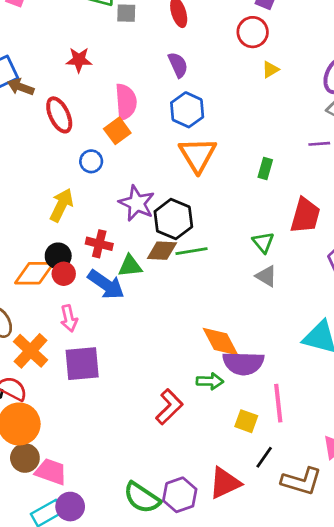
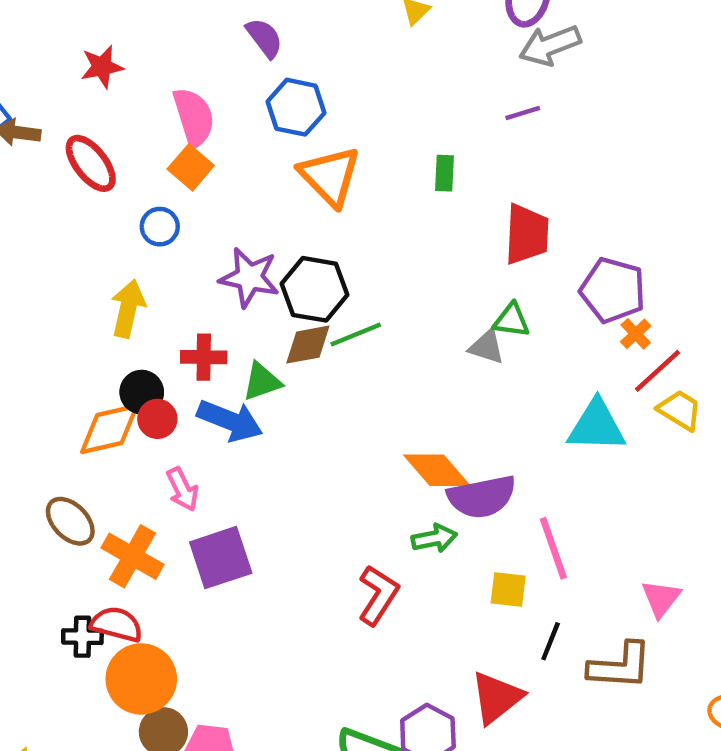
green triangle: (263, 242) -> (512, 320), moved, turned -30

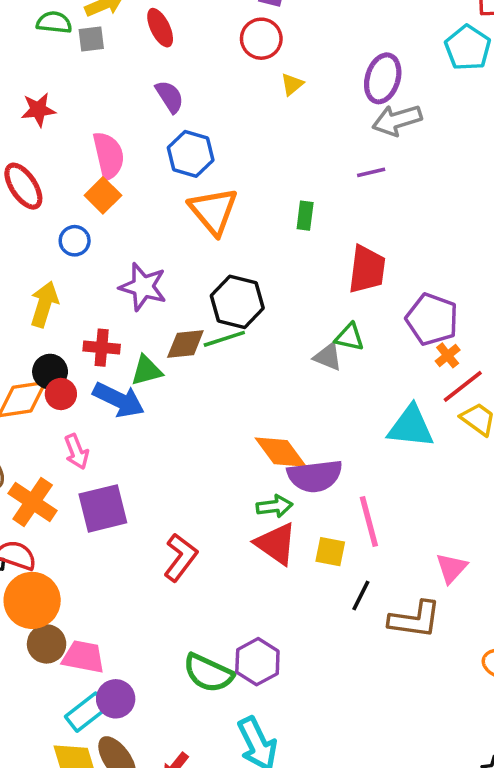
black hexagon: (315, 289) -> (237, 302), moved
red L-shape: (378, 595) -> (180, 557), moved
red triangle: (497, 698) -> (276, 544), moved, turned -51

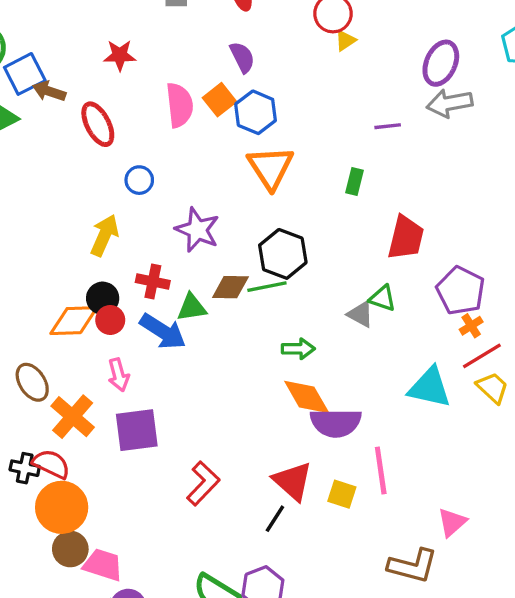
yellow triangle: (292, 84) -> (345, 40), moved
purple line: (371, 172) -> (388, 126), moved
orange square: (103, 195) -> (219, 100), moved
green arrow: (274, 506) -> (298, 349), moved
black line: (361, 596) -> (275, 519), moved

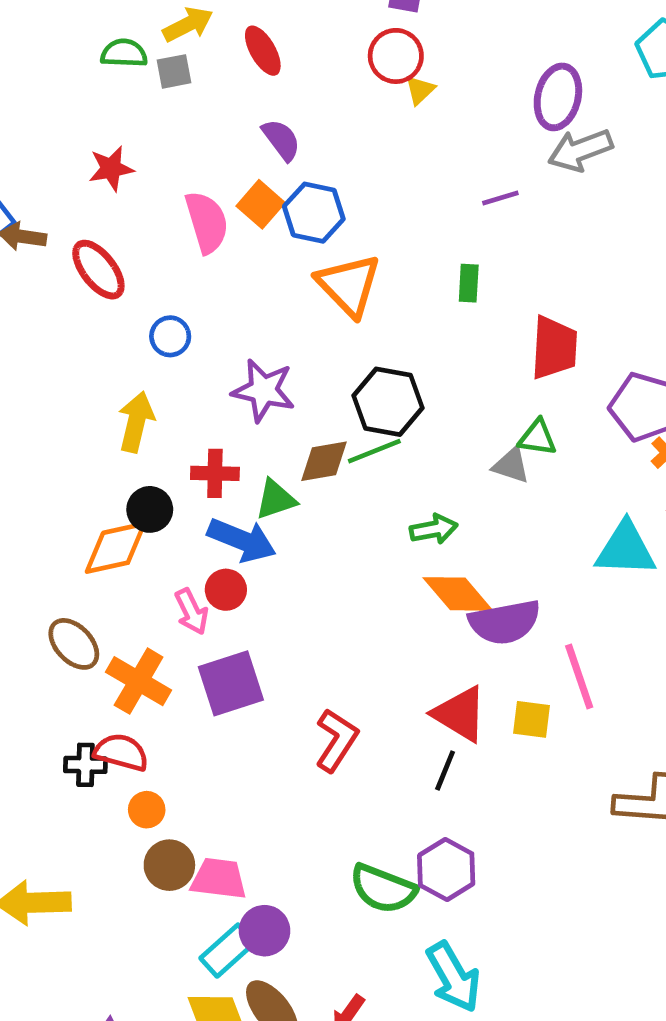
red circle: (110, 320) -> (226, 590), moved
orange circle: (62, 507) -> (147, 810), size x0.5

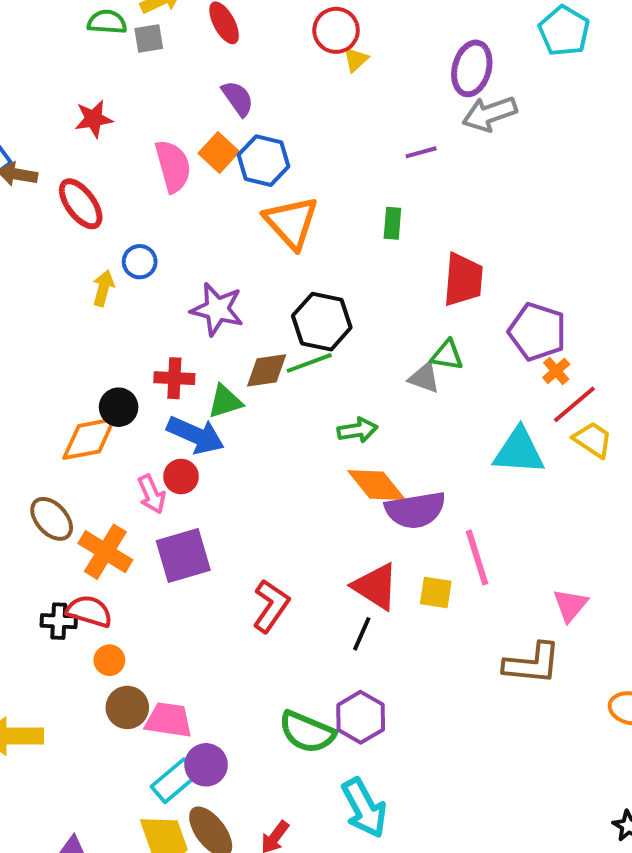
yellow arrow: (136, 422) -> (103, 288), moved, size x0.7

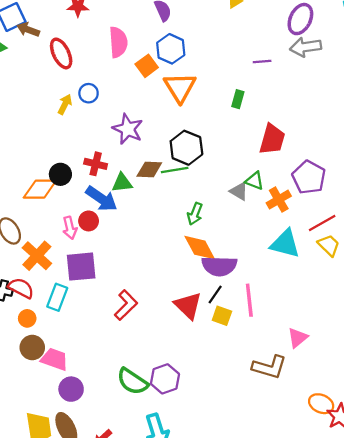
orange square: (219, 152) -> (147, 66), moved
orange cross: (556, 371) -> (279, 200), moved, size x1.5
green arrow: (358, 430) -> (195, 214), turned 110
black line: (362, 634) -> (215, 295), moved
cyan rectangle: (174, 781) -> (57, 297), moved, turned -40

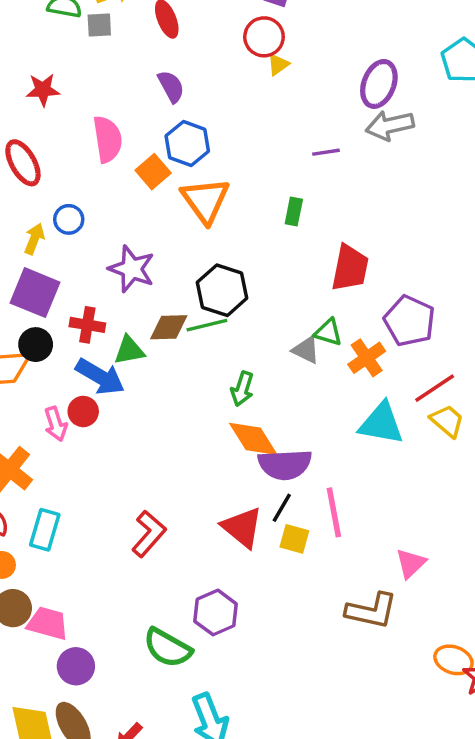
purple square: (81, 267) -> (35, 293), moved, turned 32
purple hexagon: (165, 379) -> (216, 613), moved

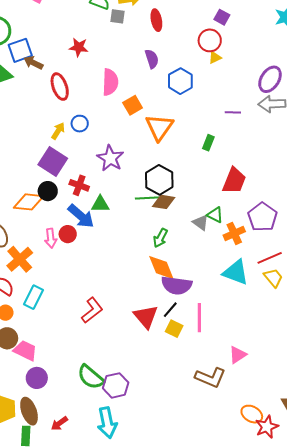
blue hexagon: (187, 143) -> (180, 81), moved
brown diamond: (169, 327) -> (164, 202), moved
purple hexagon: (216, 613) -> (116, 385), moved

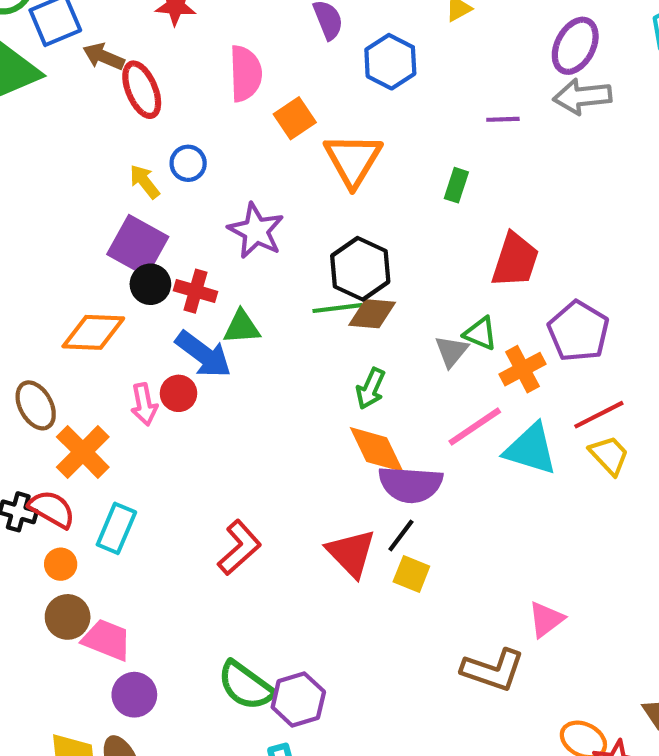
brown arrow: (33, 63) -> (104, 57), moved
yellow arrow: (58, 131) -> (145, 182), turned -66
black circle: (48, 191) -> (150, 284), moved
gray triangle: (201, 223) -> (451, 351), turned 36
pink line: (199, 318) -> (475, 427), moved, turned 60

